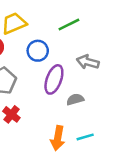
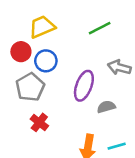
blue circle: (38, 51) -> (46, 61), moved

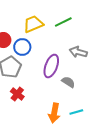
yellow trapezoid: (42, 27) -> (33, 24), moved
gray semicircle: (106, 107) -> (68, 82), turned 48

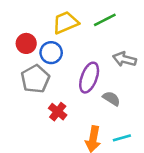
red cross: (17, 94) -> (58, 112), moved

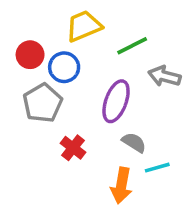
green line: (105, 20) -> (132, 46), moved
gray semicircle: (111, 99) -> (134, 142), moved
cyan line: (122, 138) -> (157, 168), moved

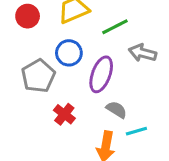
red circle: (30, 55) -> (28, 16), moved
blue circle: (64, 67) -> (69, 53), moved

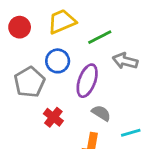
cyan line: (136, 131) -> (131, 133), moved

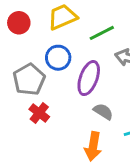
red cross: (53, 117) -> (39, 113), moved

